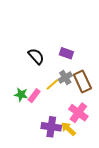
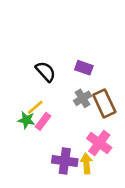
yellow line: (52, 84) -> (35, 107), moved
yellow arrow: (68, 129) -> (86, 164), turned 42

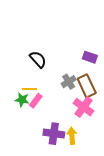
purple rectangle: (84, 68) -> (90, 57), moved
yellow line: (35, 107) -> (29, 89), turned 40
pink cross: (99, 143) -> (84, 107), moved

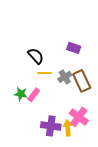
purple rectangle: (90, 57) -> (74, 48), moved
yellow line: (29, 89) -> (45, 73), moved
pink cross: (84, 107) -> (79, 117), moved

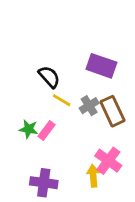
purple rectangle: (74, 48) -> (101, 66), size x1.5
yellow line: (45, 73) -> (62, 100), turned 32
purple cross: (51, 126) -> (44, 183), moved

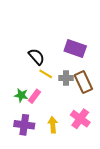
gray cross: (89, 106) -> (66, 78), turned 32
yellow arrow: (93, 176) -> (53, 125), moved
purple cross: (44, 183) -> (24, 125), moved

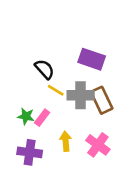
gray cross: (66, 78) -> (81, 95), size x1.5
yellow arrow: (53, 125) -> (66, 141), moved

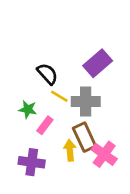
purple rectangle: (92, 59) -> (98, 63), turned -60
brown rectangle: (102, 100) -> (84, 137), moved
green star: (26, 116) -> (28, 109), moved

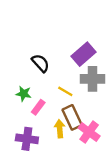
yellow line: (59, 96) -> (65, 91), moved
gray cross: (86, 101) -> (92, 79), moved

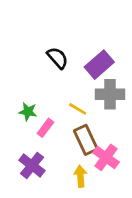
black semicircle: (40, 63) -> (58, 58), moved
yellow arrow: (60, 129) -> (80, 176), moved
purple cross: (27, 139) -> (32, 165), turned 30

